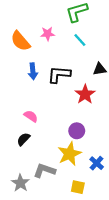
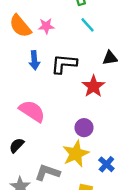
pink star: (48, 34) -> (46, 26), moved
pink semicircle: (31, 116) -> (32, 111), size x1.6
black semicircle: (23, 139) -> (17, 145), moved

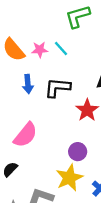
cyan line: (88, 25) -> (61, 48), moved
pink semicircle: (32, 111) -> (25, 135), turned 96

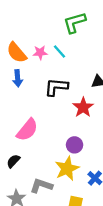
blue arrow: (28, 84) -> (18, 78), moved

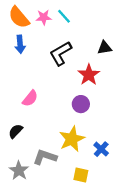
black L-shape: (56, 87) -> (61, 53), turned -35
pink semicircle: (27, 130) -> (30, 98), size x0.7
purple circle: (75, 145) -> (81, 104), moved

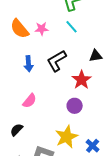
cyan line: (64, 16) -> (72, 27), moved
blue arrow: (20, 44) -> (29, 64), moved

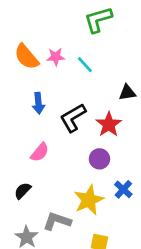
cyan line: (72, 27) -> (85, 65), moved
black L-shape: (57, 61) -> (73, 118), moved
blue cross: (93, 146) -> (123, 189), moved

